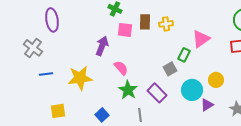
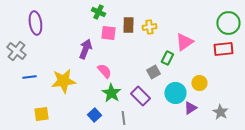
blue square: (102, 115) -> (94, 115), moved

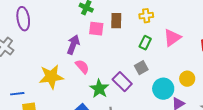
yellow cross: (149, 27) -> (146, 16), moved
green rectangle: (167, 58) -> (145, 43), moved
pink semicircle: (104, 71) -> (82, 67), moved
blue line: (29, 77) -> (17, 94), moved
purple rectangle: (140, 96) -> (122, 82), moved

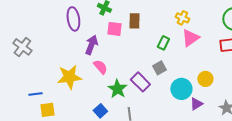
yellow cross: (146, 16) -> (182, 18), moved, turned 32
purple ellipse: (23, 19) -> (73, 19), moved

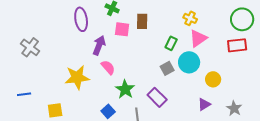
purple rectangle: (140, 82) -> (157, 97), moved
cyan circle: (181, 89) -> (189, 62), moved
blue line: (35, 94) -> (24, 94), moved

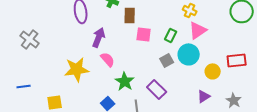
brown rectangle: (142, 21) -> (130, 15), moved
pink square: (122, 29) -> (144, 34), moved
red rectangle: (237, 45) -> (237, 60), moved

